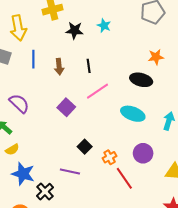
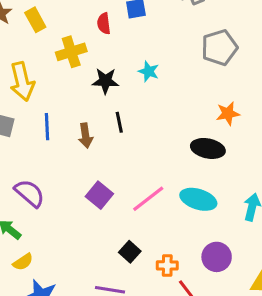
black line: (89, 66) -> (119, 122), moved
pink line: (98, 91) -> (148, 199), moved
orange cross: (109, 157) -> (167, 265), turned 32

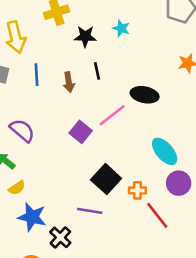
black ellipse: (208, 148) -> (145, 95), moved
pink line: (148, 199) -> (112, 115), moved
cyan ellipse: (198, 199) -> (165, 151), moved, turned 32
black square: (130, 252) -> (106, 179), size x1.6

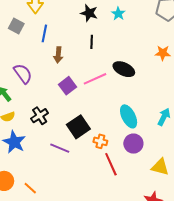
brown arrow: (69, 82) -> (58, 55), moved
black cross: (60, 237) -> (40, 116), moved

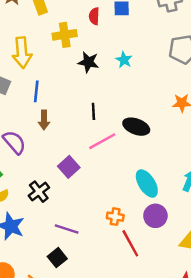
black line: (92, 42) -> (93, 111), moved
brown arrow: (58, 55) -> (44, 120), moved
purple square: (68, 86) -> (69, 167), moved
black square: (78, 127) -> (57, 258), moved, size x0.7

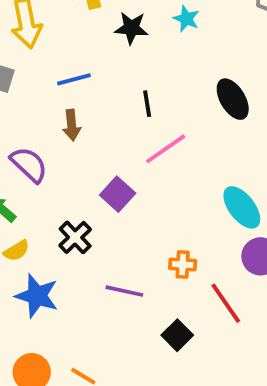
blue line: (36, 91) -> (74, 79), moved, turned 75
black ellipse: (136, 127) -> (233, 99), moved, turned 45
orange cross: (115, 217) -> (183, 265), moved
black square: (57, 258) -> (177, 335), moved

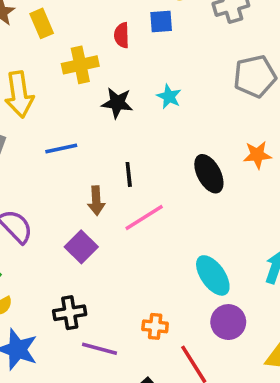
brown arrow: (72, 125) -> (96, 201), moved
purple square: (118, 194) -> (81, 247), moved
black cross: (75, 237) -> (70, 313), moved, turned 32

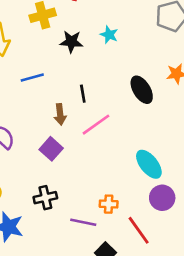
purple line: (99, 349) -> (83, 222), moved

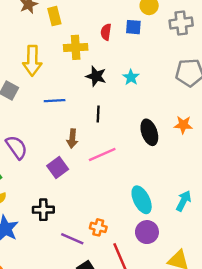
black line: (83, 94) -> (98, 114), moved

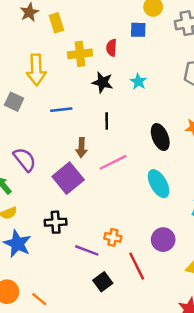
red semicircle: (106, 32) -> (111, 48), moved
purple square: (58, 167) -> (68, 178), size x1.4
cyan ellipse: (142, 200) -> (159, 184), moved

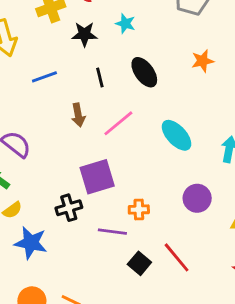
black ellipse: (160, 137) -> (144, 72), moved
purple square: (68, 178) -> (97, 177), moved, turned 36
red line: (137, 266) -> (177, 257), moved

